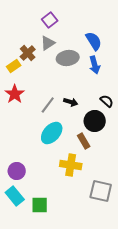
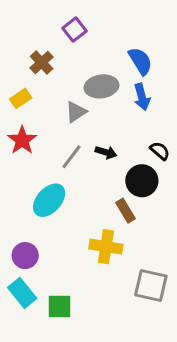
gray triangle: (48, 43) -> (76, 112), moved
brown cross: (28, 53) -> (42, 62), moved
cyan ellipse: (52, 133) -> (49, 200), moved

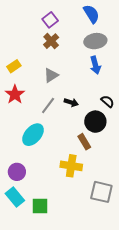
blue semicircle: (140, 61) -> (91, 14), moved
brown cross: (42, 62) -> (51, 41), moved
gray ellipse: (101, 86) -> (95, 41), moved

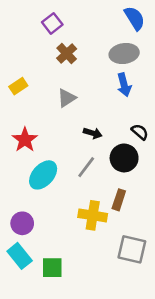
blue semicircle: (91, 14) -> (135, 18), moved
purple square: (50, 20) -> (52, 23), moved
red star: (15, 94) -> (25, 140), moved
gray line: (48, 105) -> (86, 167), moved
brown rectangle: (84, 142) -> (119, 200), moved, turned 49

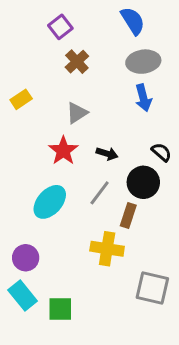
blue semicircle: (135, 18) -> (133, 21), moved
red star: (25, 140) -> (63, 151), moved
brown rectangle: (119, 200) -> (128, 216), moved

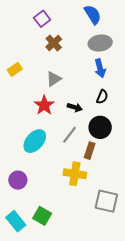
black semicircle: (161, 152) -> (102, 97), moved, turned 72
cyan rectangle: (23, 295) -> (16, 221), moved
green square: (60, 309) -> (42, 216), turned 30

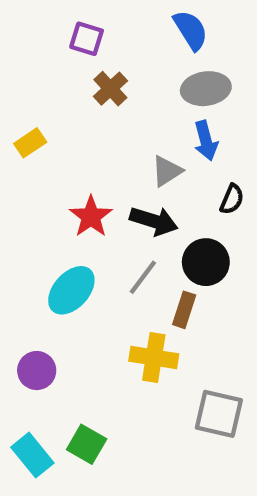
purple square: (42, 19) -> (87, 39), turned -35
gray triangle: (54, 79) -> (167, 171), moved
black semicircle: (102, 97) -> (232, 199), moved
black arrow: (75, 107) -> (154, 221), size x1.5

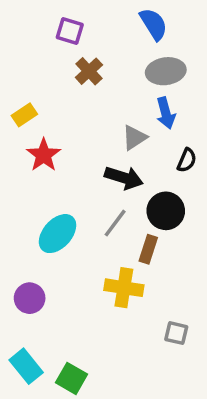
red star: (91, 217) -> (44, 155), moved
gray square: (219, 414) -> (176, 333), size x0.6
green square: (87, 444) -> (71, 378), moved

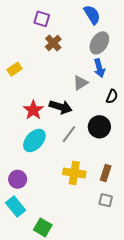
gray ellipse: (166, 71) -> (99, 43), turned -50
red star: (44, 155) -> (33, 110), moved
black arrow: (124, 178) -> (61, 107), moved
brown rectangle: (148, 249) -> (106, 173), moved
cyan rectangle: (26, 366) -> (16, 206), moved

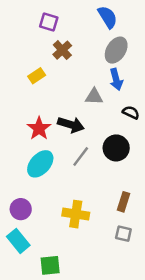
yellow rectangle: (14, 69) -> (37, 76), moved
gray triangle: (81, 83) -> (94, 97), turned 35
black semicircle: (112, 96) -> (131, 112), turned -88
yellow cross: (74, 173) -> (76, 214), moved
green square: (43, 227) -> (50, 265), turned -36

